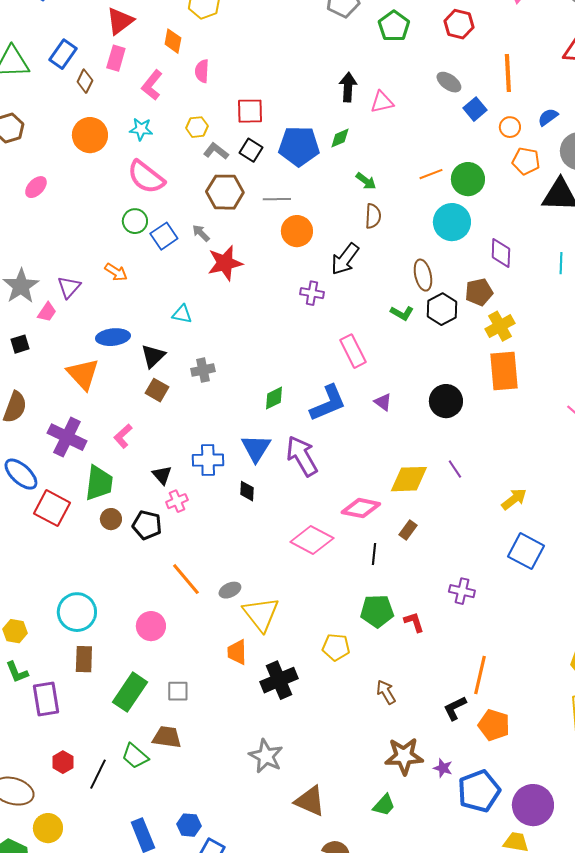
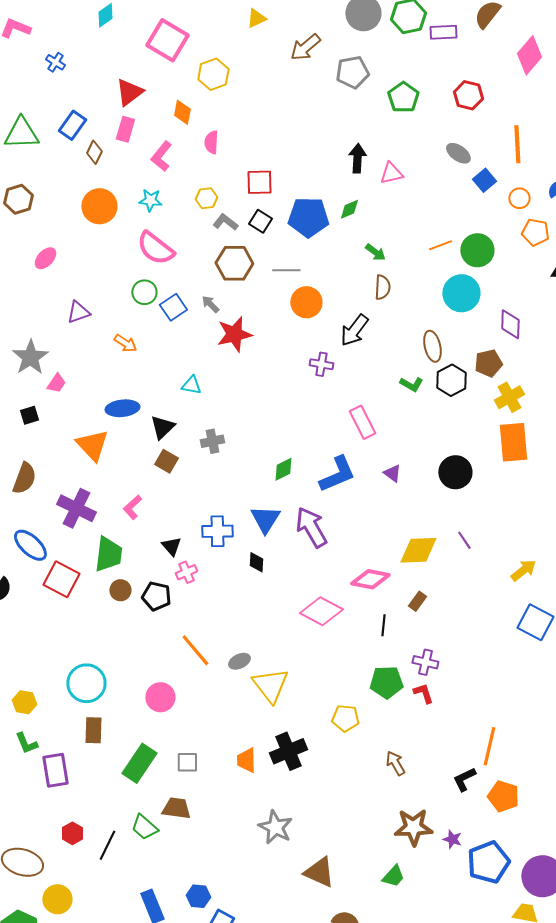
purple triangle: (69, 287) -> (78, 312), moved, turned 30
purple cross: (462, 591) -> (425, 662), moved
orange trapezoid: (237, 652) -> (246, 760), moved

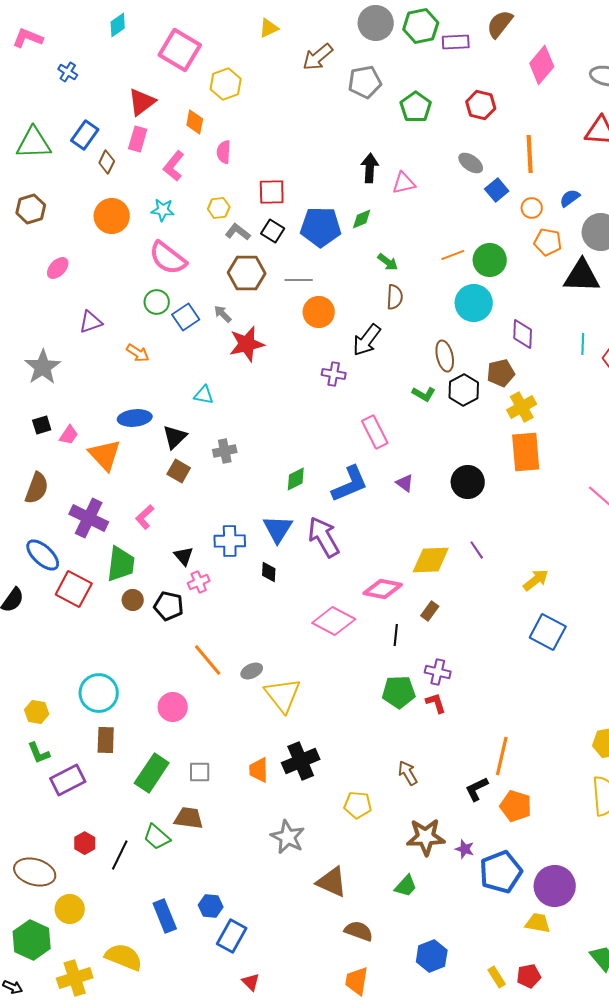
pink trapezoid: (56, 383) -> (69, 435), moved
yellow pentagon: (345, 718) -> (358, 805), moved
purple rectangle: (55, 770) -> (68, 780), turned 72

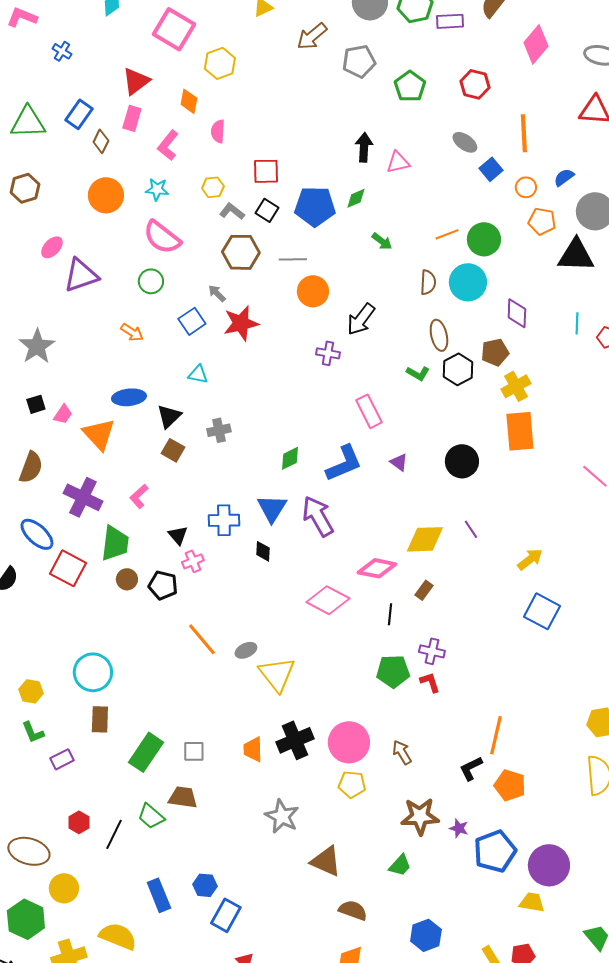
brown semicircle: (395, 297) -> (428, 282), moved
blue square: (186, 317) -> (192, 321), moved
purple triangle: (91, 322) -> (81, 275), moved, size x1.5
pink circle: (173, 707) -> (349, 742), moved, size x1.4
purple rectangle: (68, 780) -> (62, 759), size x0.7

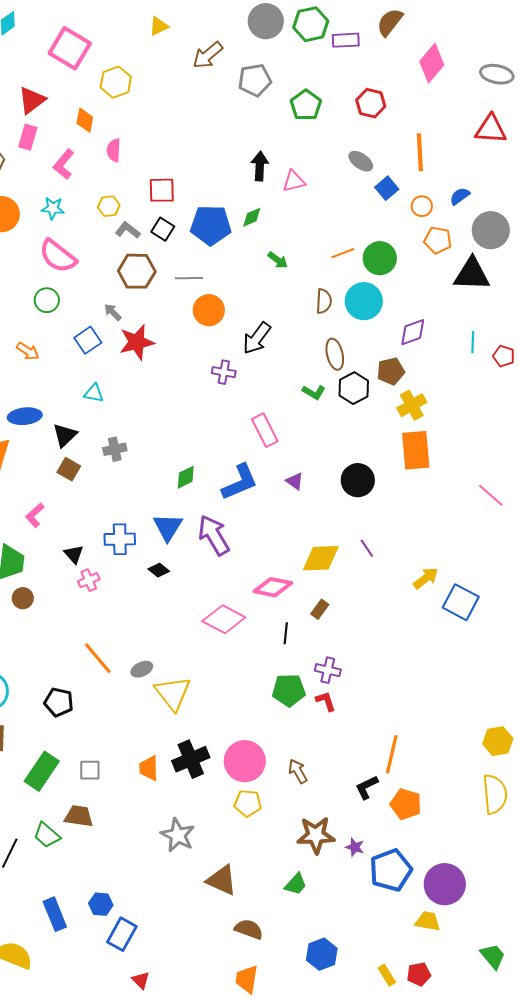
purple diamond: (517, 313) -> (413, 332), turned 68
black diamond: (263, 551) -> (159, 570), turned -55
black pentagon: (163, 585) -> (59, 702), moved
blue square: (542, 611) -> (461, 602), moved

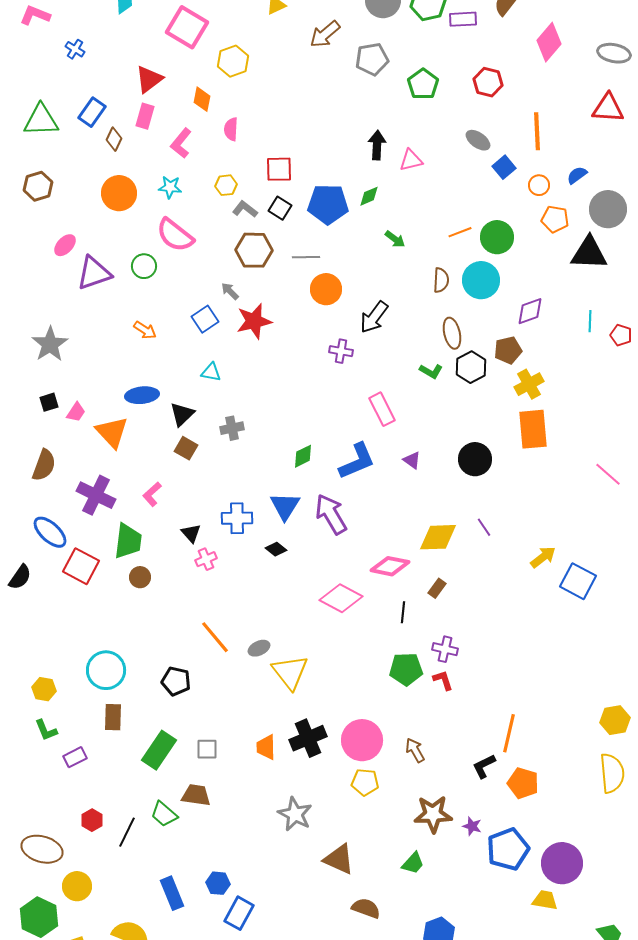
green circle: (47, 300) -> (144, 266), moved

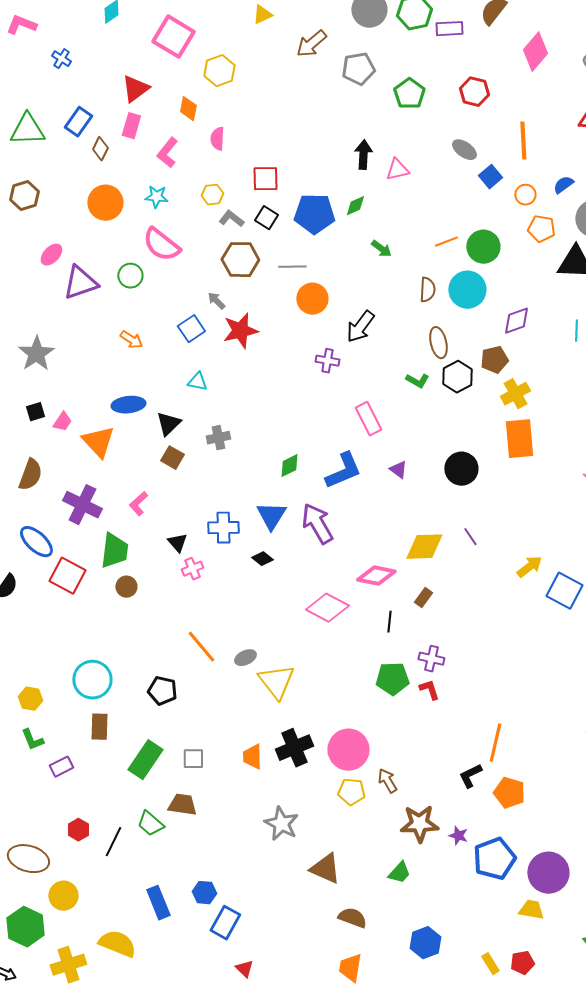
brown arrow: (415, 750) -> (387, 781), moved

